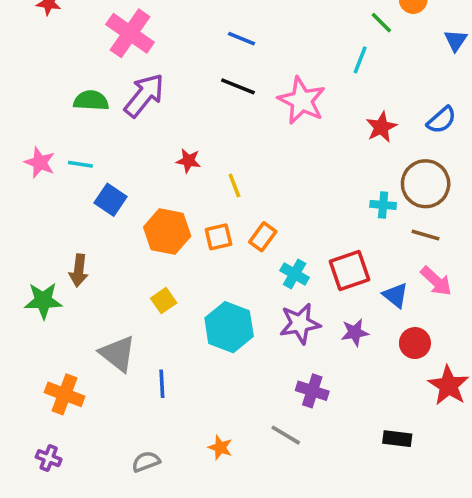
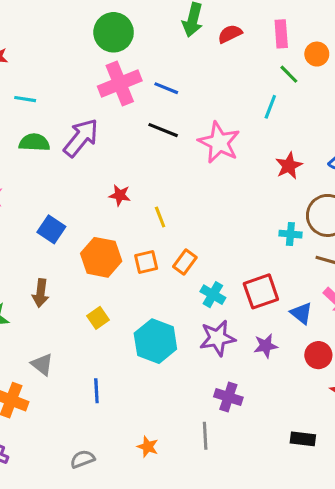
pink cross: (130, 33) -> (120, 84), moved, turned 33
cyan line: (80, 164) -> (25, 99), moved
brown arrow: (79, 270) -> (41, 293), moved
gray triangle: (118, 354) -> (42, 364), moved, size x0.7
gray line: (286, 435) -> (205, 436), turned 56

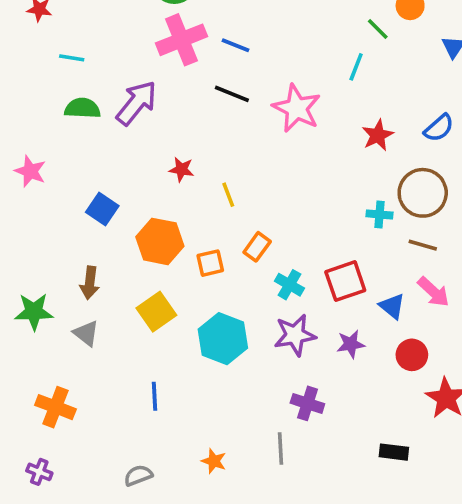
orange square: (146, 262) -> (210, 263), moved
yellow square: (98, 318) -> (156, 312), size x1.5
gray triangle: (42, 364) -> (86, 333), moved

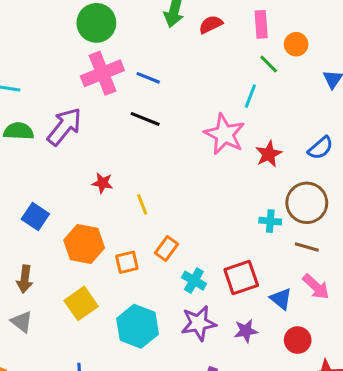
pink star: (297, 108) -> (224, 134), moved

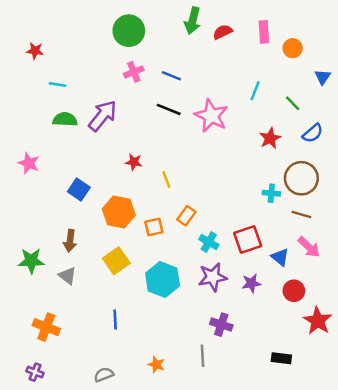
green line: (269, 64) -> (293, 103), moved
pink cross: (102, 73) -> (134, 72), size x0.6
pink star: (224, 134) -> (211, 116), moved

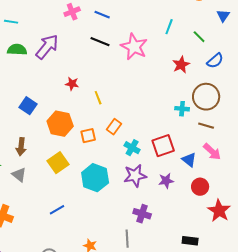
blue line: (115, 320) -> (57, 210), turned 63

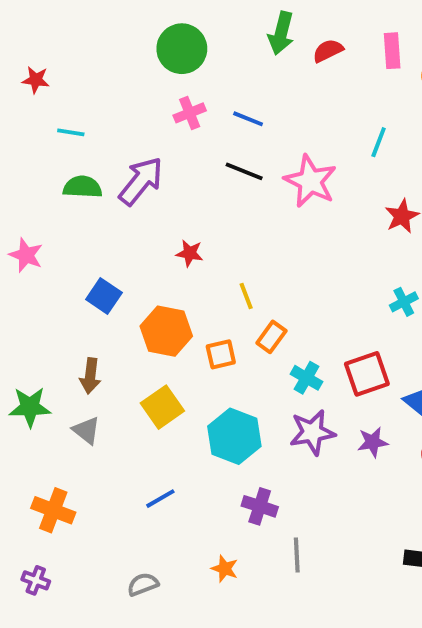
yellow line: (98, 98) -> (246, 296), moved
cyan cross: (182, 109) -> (404, 302), turned -32
purple cross: (142, 214) -> (260, 506), moved

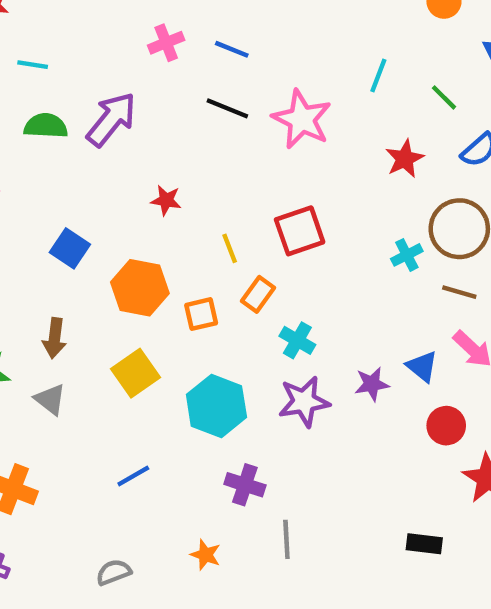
red square: (367, 374) -> (300, 231), moved
purple star: (373, 442) -> (372, 384), moved

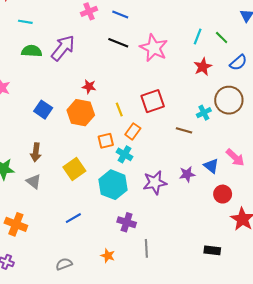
cyan line: (378, 76) -> (198, 36), moved
orange hexagon: (140, 288) -> (81, 113), moved
brown line: (459, 292) -> (184, 130), moved
cyan cross: (297, 340) -> (125, 154), moved

